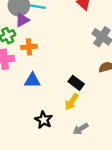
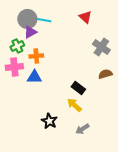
blue triangle: (32, 81) -> (34, 77), moved
yellow arrow: (72, 102) -> (74, 105), turned 98

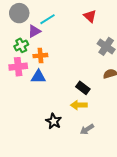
gray circle: (27, 19) -> (19, 13), moved
cyan line: (43, 20) -> (47, 19), turned -42
yellow arrow: (74, 105) -> (79, 105), turned -42

